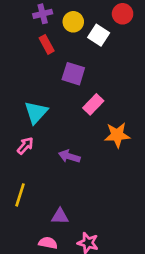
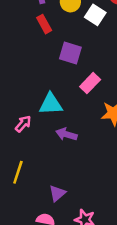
cyan triangle: (36, 112) -> (51, 104), moved, turned 45
purple triangle: (60, 216) -> (57, 193), turned -42

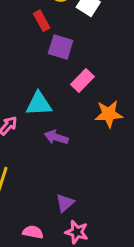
red rectangle: (44, 24) -> (42, 21), moved
purple triangle: (57, 193) -> (65, 203), moved

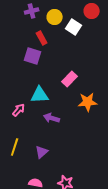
purple square: (61, 47) -> (33, 56), moved
purple triangle: (65, 203) -> (42, 152), moved

